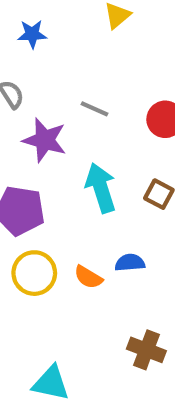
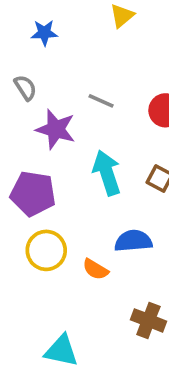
blue semicircle: (130, 263) -> (133, 241), size x1.4
orange semicircle: (88, 277) -> (95, 269), moved

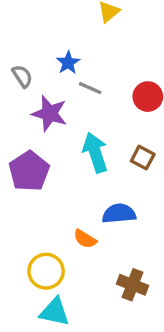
blue star: (44, 33) -> (68, 63), moved, turned -30
purple pentagon: (33, 194) -> (29, 171), turned 30
yellow circle: (46, 250) -> (46, 271), moved

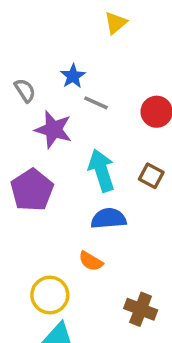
blue semicircle: (119, 214) -> (109, 218), moved

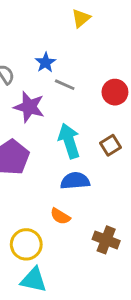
brown square: (151, 176) -> (111, 145), turned 30
brown cross: (141, 309) -> (106, 240), moved

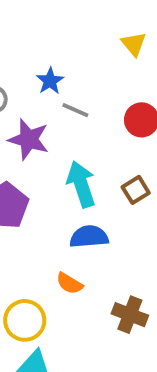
yellow triangle: (81, 18) -> (134, 44), moved, turned -30

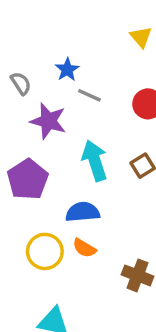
blue semicircle: (89, 237) -> (83, 212), moved
yellow circle: (25, 320) -> (45, 251), moved

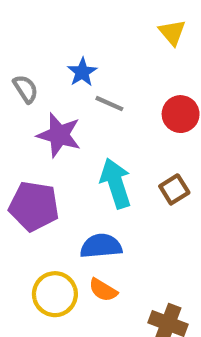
purple pentagon: (28, 179) -> (34, 206), turned -30

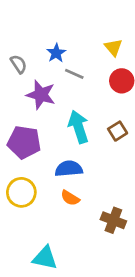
yellow triangle: (172, 32) -> (113, 47), moved
yellow circle: (55, 294) -> (21, 192), moved

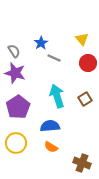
purple star: (41, 95) -> (15, 73), moved
purple pentagon: (24, 142) -> (18, 107), turned 30

